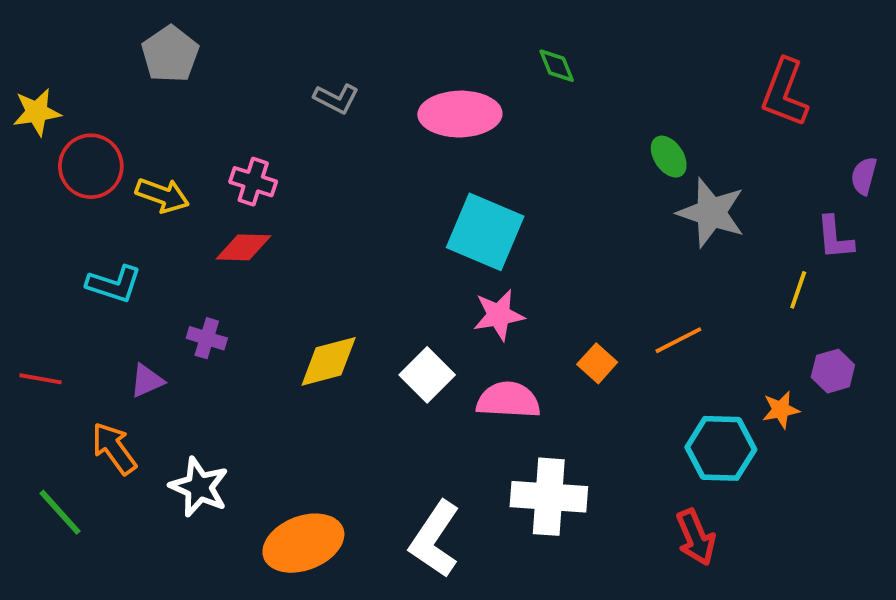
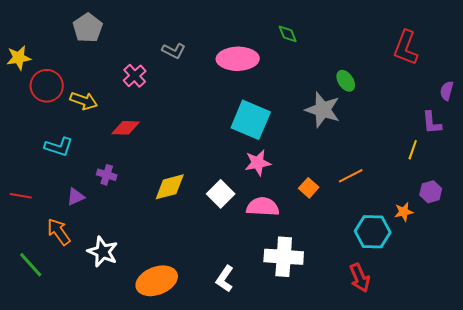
pink cross: (253, 182) -> (135, 76), moved, turned 30
gray star: (711, 213) -> (323, 110), moved
white L-shape: (435, 539) -> (225, 279), size x0.7

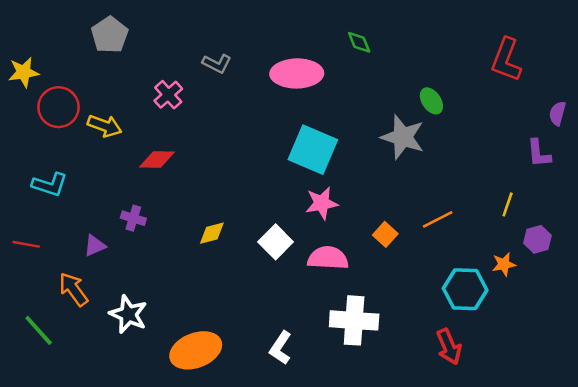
cyan L-shape: (59, 147) -> (50, 184), moved
yellow line: (413, 150) -> (508, 204), moved
yellow diamond: (170, 187) -> (212, 233), size x0.7

